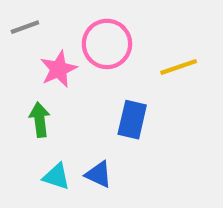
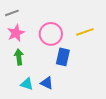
pink circle: (107, 44) -> (51, 34), moved
pink star: (59, 69) -> (16, 33), moved

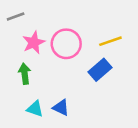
pink star: (16, 33) -> (34, 42), moved
blue rectangle: (63, 57) -> (100, 70), moved, turned 36

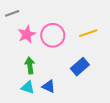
blue rectangle: (100, 70) -> (80, 67), moved
green arrow: (25, 74) -> (30, 66), moved

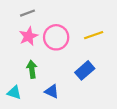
gray line: (12, 13) -> (27, 13), moved
cyan triangle: (28, 87) -> (14, 93), moved

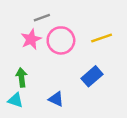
gray line: (27, 13) -> (42, 18), moved
green arrow: (32, 69) -> (22, 77), moved

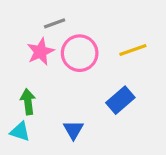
blue triangle: (56, 99) -> (73, 130), turned 35

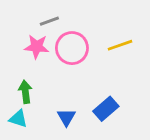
pink star: (40, 52) -> (37, 47), turned 30
blue rectangle: (120, 100) -> (106, 109), moved

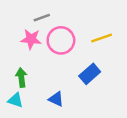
blue rectangle: (106, 109) -> (90, 74), moved
blue triangle: (66, 117) -> (56, 99), turned -35

